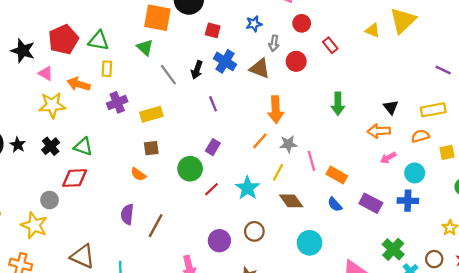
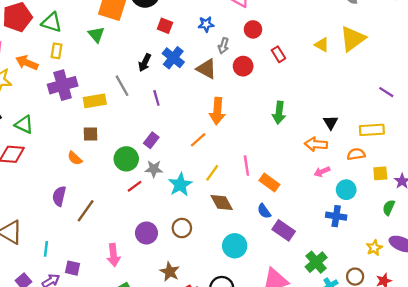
gray line: (168, 75) -> (122, 86), moved
purple cross: (117, 102) -> (63, 85), size x1.4
gray star: (288, 144) -> (154, 169), moved
red line: (211, 189) -> (135, 186), moved
purple rectangle: (371, 203) -> (284, 230), moved

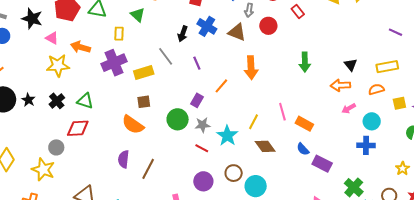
yellow rectangle: (56, 51) -> (119, 34), moved
orange line: (198, 140) -> (221, 86), moved
orange semicircle: (75, 158) -> (133, 125), size x1.6
red line: (135, 186) -> (202, 148), moved, turned 72
cyan circle: (235, 246) -> (256, 186), moved

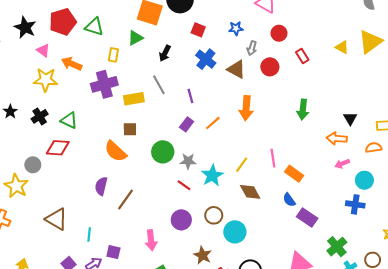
green triangle: (138, 15) -> (135, 38), turned 42
black arrow: (183, 34) -> (165, 53), moved
purple rectangle: (197, 100) -> (187, 124), moved

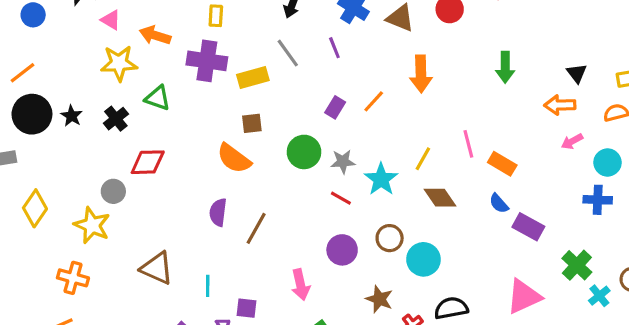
purple cross: (104, 84) -> (207, 61), turned 30
purple line: (190, 96) -> (334, 48), moved
green triangle: (69, 120) -> (158, 98), moved

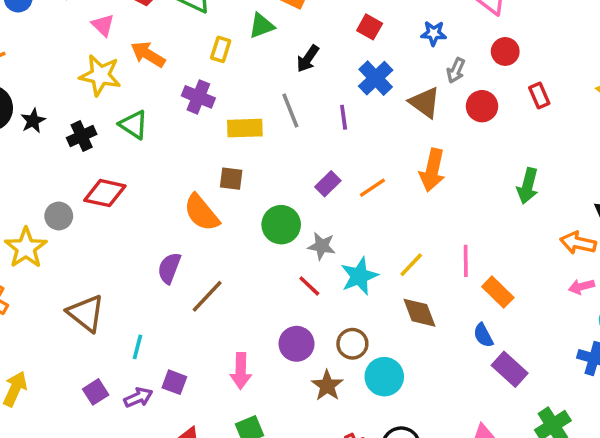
purple cross: (207, 61) -> (198, 97), size x0.7
brown star: (379, 299) -> (327, 386), moved

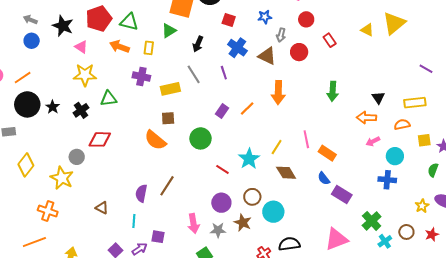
orange arrow: (148, 54) -> (120, 47), moved
green triangle: (134, 125) -> (108, 99), turned -30
gray star: (322, 246) -> (218, 230), moved
purple semicircle: (169, 268) -> (141, 193), moved
brown triangle: (86, 313) -> (102, 208), size x0.6

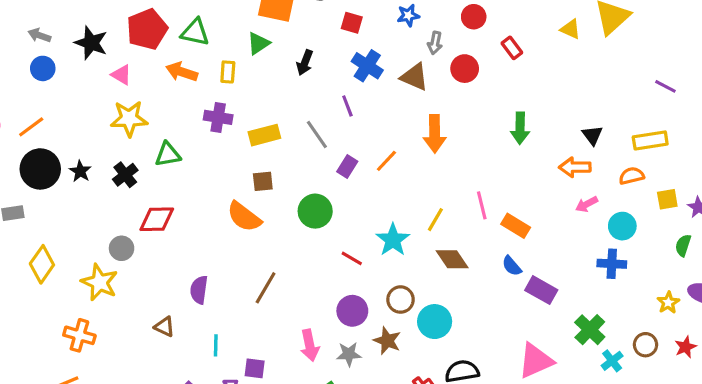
gray line: (194, 74) -> (317, 135), moved
purple semicircle: (141, 193) -> (199, 290), moved

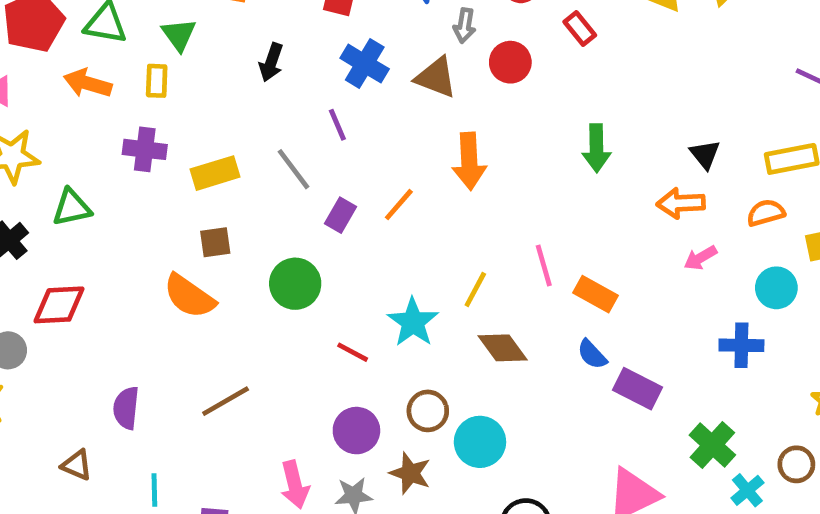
green triangle: (258, 43) -> (179, 35), moved, turned -30
cyan circle: (622, 226) -> (776, 288), moved
brown line: (266, 288) -> (226, 401), turned 32

